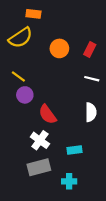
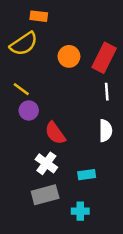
red rectangle: (90, 50) -> (104, 58), size x1.6
white line: (92, 79) -> (107, 92), turned 72

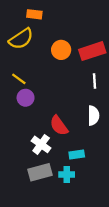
red rectangle: (104, 58) -> (92, 51), turned 45
red semicircle: (55, 133) -> (59, 126), moved
cyan cross: (80, 211) -> (67, 174), moved

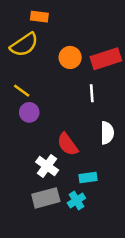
white line: (94, 81) -> (92, 93), moved
cyan cross: (67, 174) -> (76, 201), turned -32

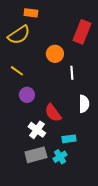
orange circle: (70, 57) -> (55, 54), moved
red rectangle: (106, 59) -> (82, 32), moved, turned -50
purple circle: (29, 112) -> (27, 95), moved

